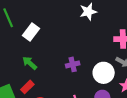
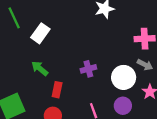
red rectangle: (27, 87) -> (57, 90), moved, turned -32

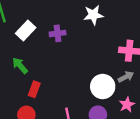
gray arrow: (145, 65) -> (126, 77), turned -63
purple cross: (88, 69) -> (58, 33), moved

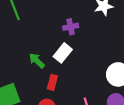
white rectangle: (26, 30) -> (63, 53), moved

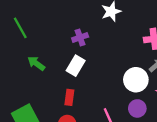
green arrow: (37, 61) -> (36, 63), moved

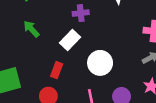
white circle: (136, 80) -> (100, 63), moved

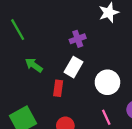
red rectangle: (57, 70) -> (58, 88), moved

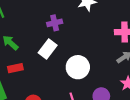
red rectangle: (58, 88) -> (15, 68), moved, turned 64

